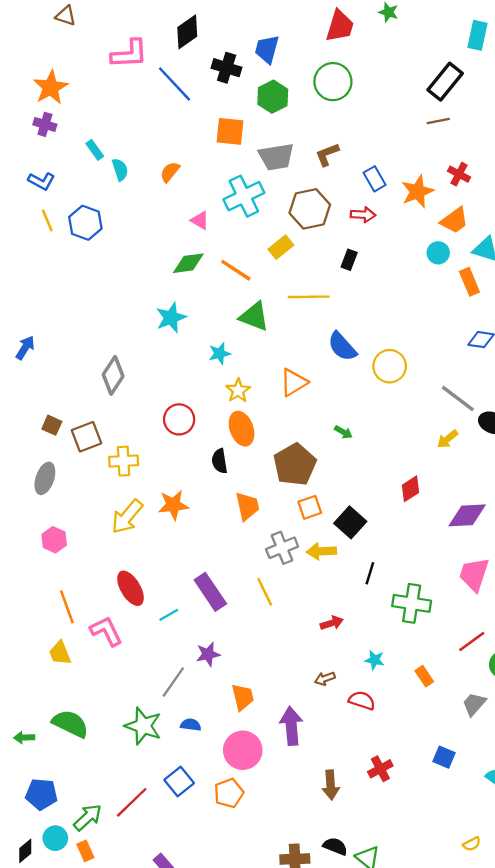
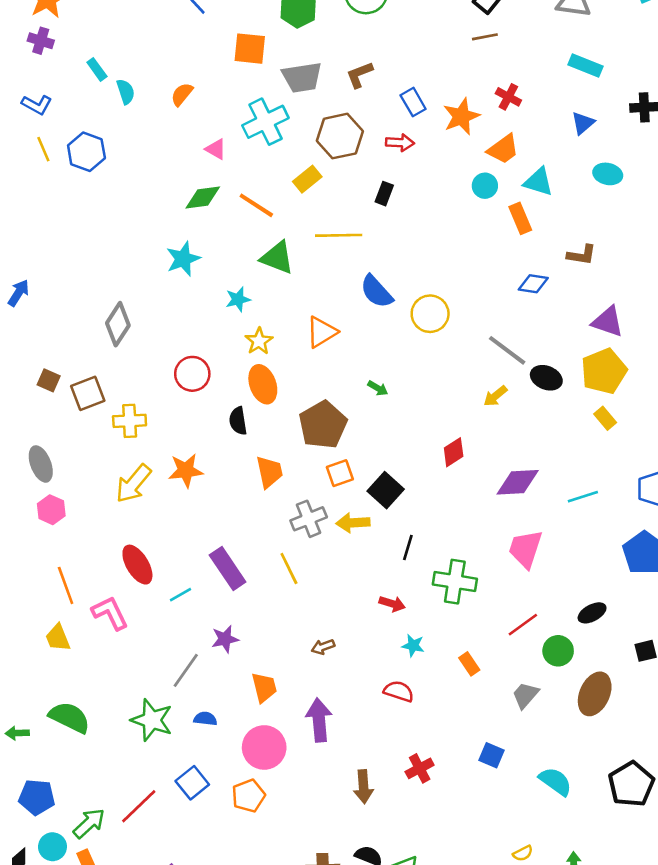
gray ellipse: (45, 478) -> (41, 464), moved, turned -40
red arrow: (332, 623) -> (392, 604), moved, turned 35
brown arrow: (325, 679) -> (323, 647), moved

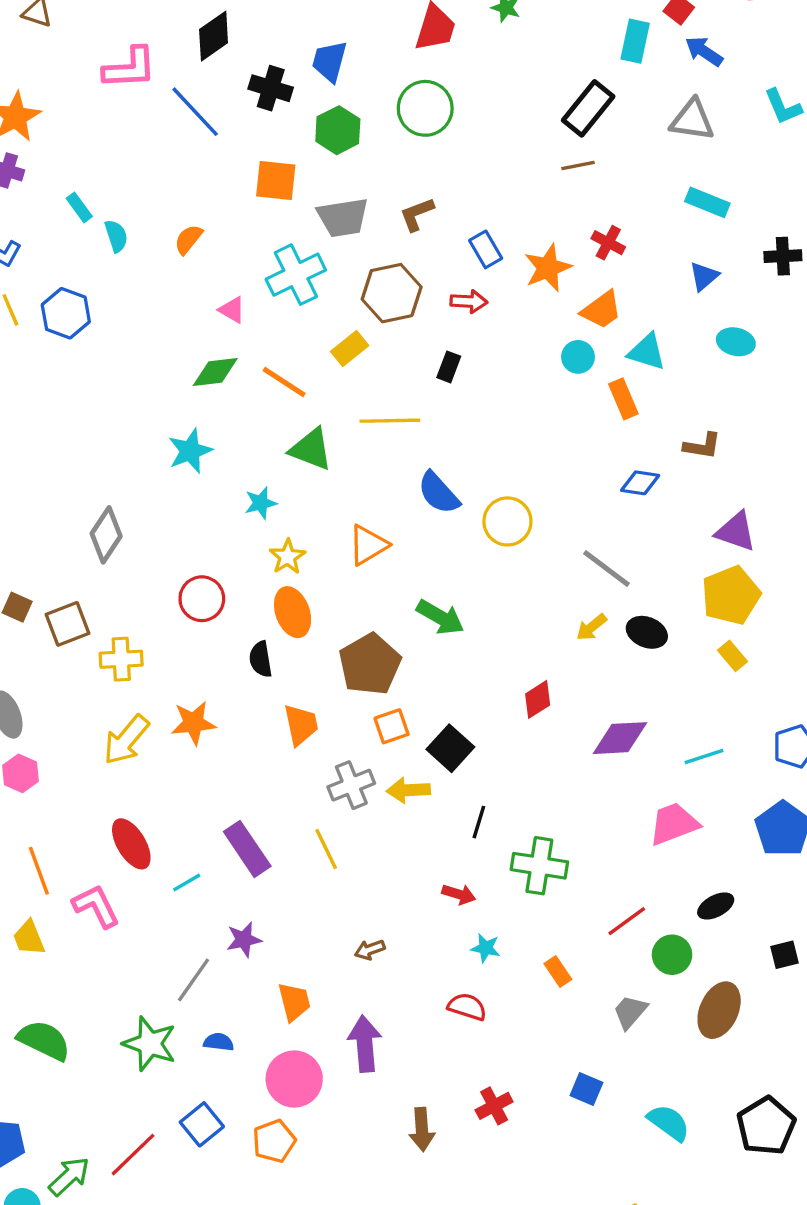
black ellipse: (546, 378) -> (647, 632), moved
green arrow: (378, 388) -> (440, 617), size x1.8
pink trapezoid: (525, 549) -> (674, 824), moved, turned 51

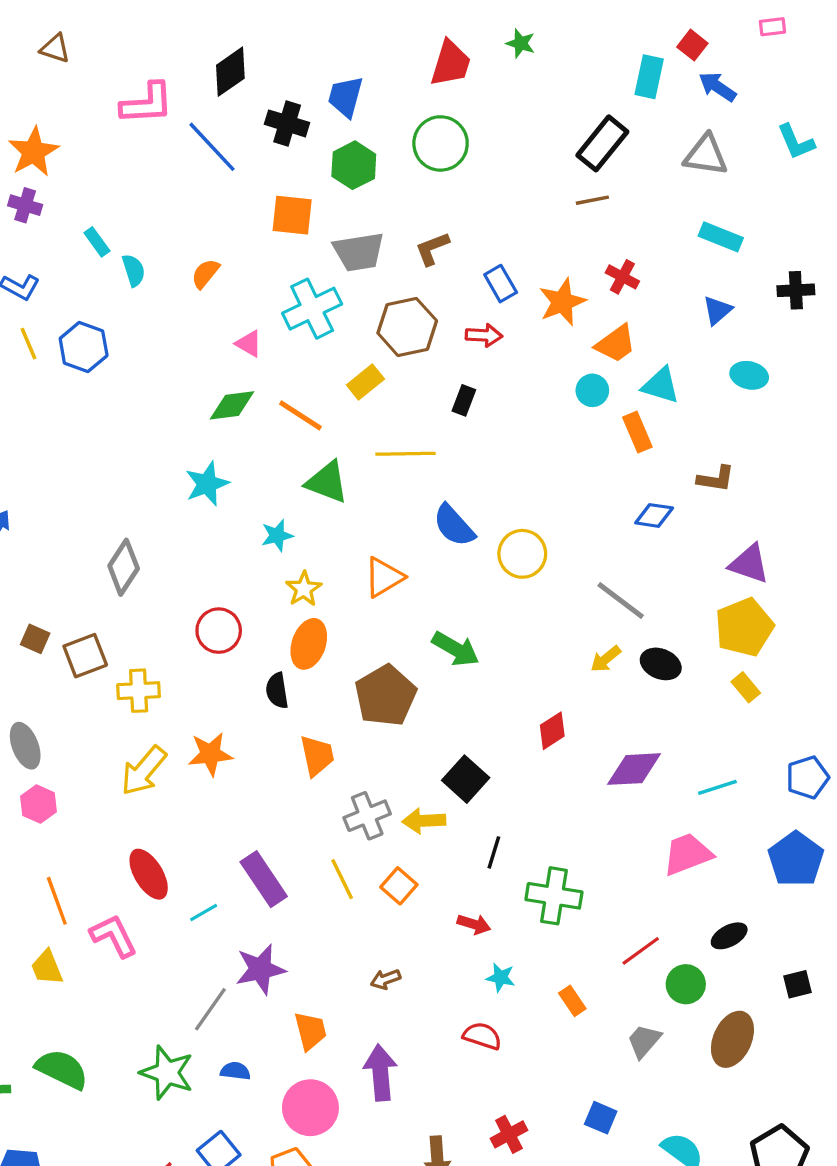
orange ellipse: (293, 612) -> (309, 644), turned 39
orange square: (392, 726) -> (399, 886), moved, turned -30
purple star: (244, 940) -> (260, 969), size x1.4

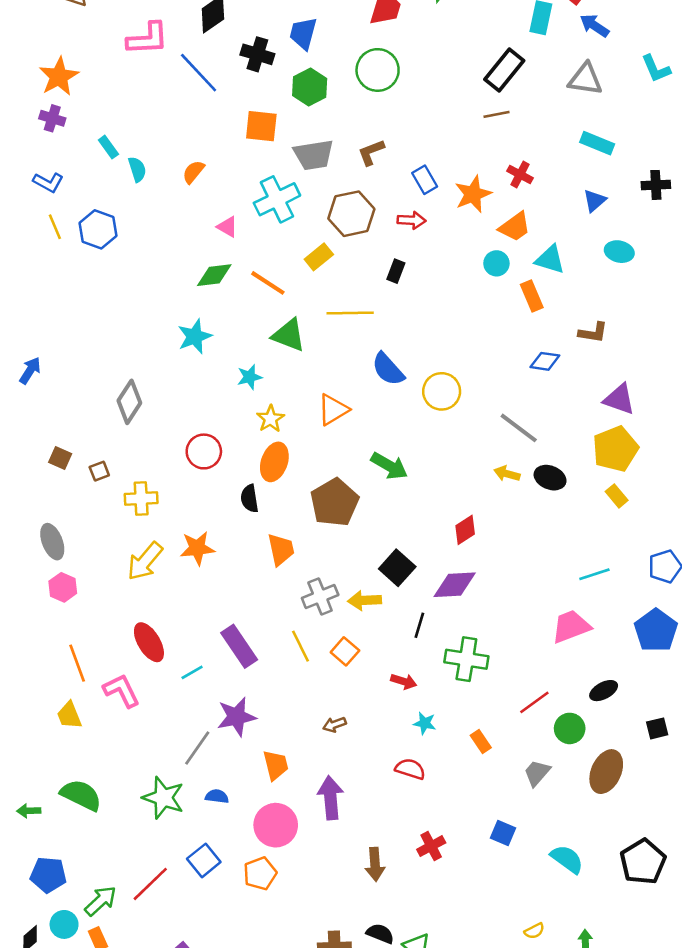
brown square: (85, 656) -> (99, 471), size x0.6
yellow arrow: (606, 659) -> (507, 474), turned 55
purple diamond: (634, 769) -> (455, 585), moved

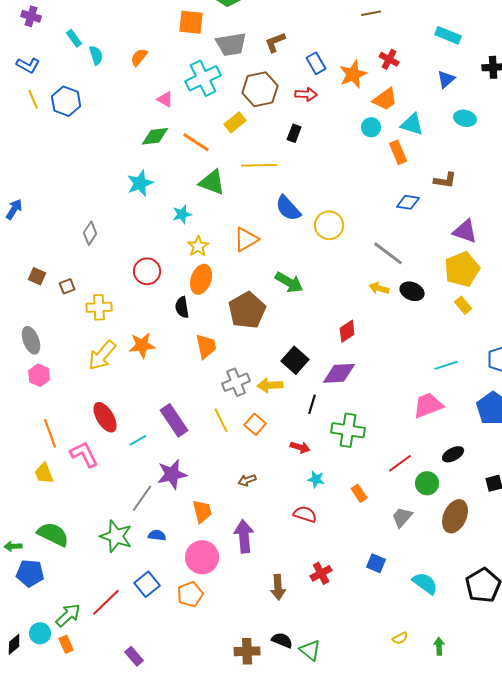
gray diamond: (129, 402) -> (90, 233), size x0.7
blue pentagon: (48, 875) -> (30, 573), moved

